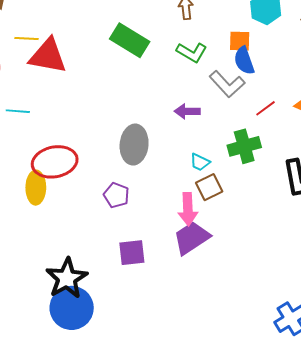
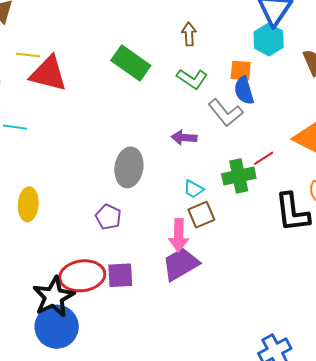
red line: (265, 108) -> (264, 158), moved
red ellipse: (55, 162) -> (82, 276), moved

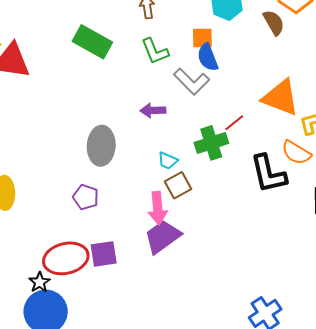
green L-shape: (192, 79) -> (155, 51), turned 40
black star: (54, 297) -> (40, 282), size x0.5

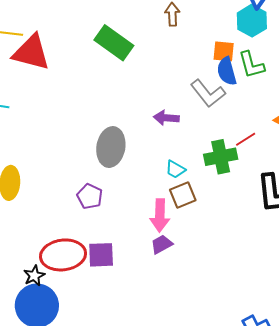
green L-shape: (155, 51) -> (251, 65), moved
purple trapezoid: (163, 237) -> (162, 244), size x0.6

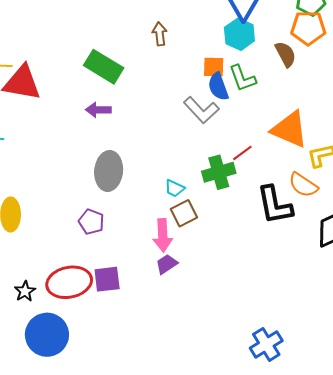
purple arrow: (166, 118) -> (98, 110), moved
black star: (34, 276) -> (25, 291), moved

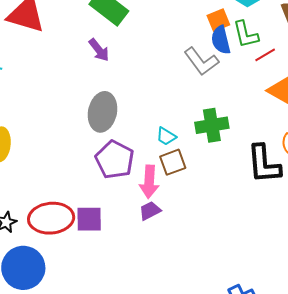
orange square: (214, 67) -> (218, 20), turned -30
purple arrow: (98, 110) -> (99, 50), turned -135
red line: (242, 153) -> (265, 55), moved
purple pentagon: (91, 222) -> (115, 160), moved, size x1.5

